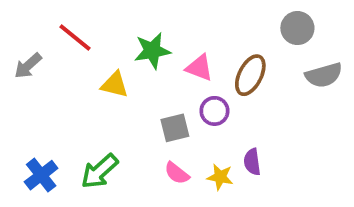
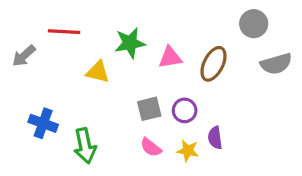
red line: (75, 37) -> (64, 32), turned -36
pink triangle: (199, 68) -> (170, 57), turned -30
purple circle: (214, 111) -> (185, 110), moved
green arrow: (100, 171) -> (85, 146), turned -60
blue cross: (41, 175) -> (43, 123), moved, turned -32

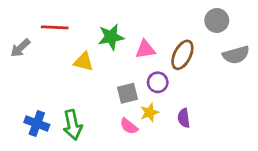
purple circle: (185, 110) -> (158, 82), moved
blue cross: (43, 123) -> (37, 124), moved
yellow star: (188, 151) -> (149, 113), moved, turned -30

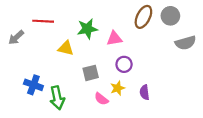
brown ellipse: (182, 55) -> (143, 17), moved
gray square: (127, 93) -> (91, 73), moved
blue cross: (37, 124) -> (33, 85), moved

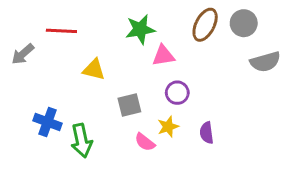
green star: (87, 29) -> (140, 29), moved

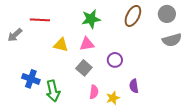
gray circle: (244, 23) -> (167, 14), moved
pink triangle: (163, 56) -> (87, 44), moved
gray square: (129, 105) -> (84, 68), turned -35
yellow star: (168, 127) -> (113, 98), moved
pink semicircle: (145, 142) -> (94, 92), turned -120

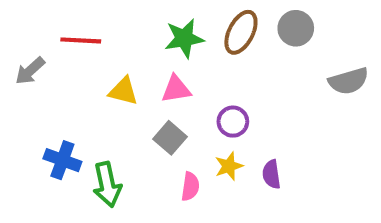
gray circle: (167, 14) -> (296, 28), moved
brown ellipse: (133, 16) -> (241, 32), moved
yellow star: (113, 98) -> (229, 166), moved

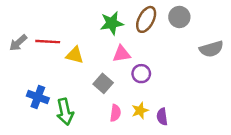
red line: (81, 40) -> (48, 42), moved
pink triangle: (176, 89) -> (122, 54), moved
yellow star: (229, 166) -> (140, 111), moved
purple semicircle: (271, 174) -> (162, 117), moved

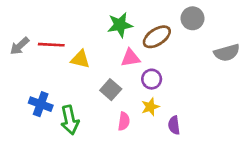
brown ellipse: (146, 19) -> (157, 37), moved, turned 30
yellow star: (140, 111) -> (150, 107), moved

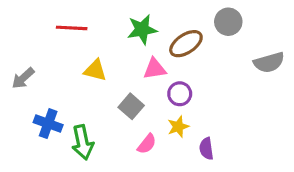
red line: (51, 45) -> (72, 28), moved
gray arrow: (20, 46) -> (23, 78), moved
pink semicircle: (124, 121) -> (147, 144), turned 30

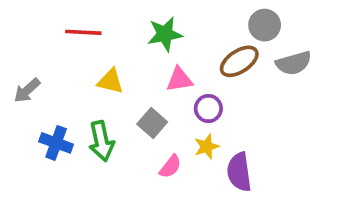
brown ellipse: (186, 44) -> (239, 61), moved
gray semicircle: (269, 62) -> (294, 63), moved
green arrow: (83, 142) -> (101, 141), moved
purple semicircle: (206, 149) -> (239, 172), size x1.5

